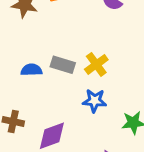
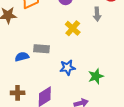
yellow cross: (96, 64) -> (73, 28), moved

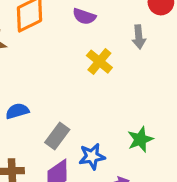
gray rectangle: (42, 49) -> (57, 136), moved, turned -56
blue star: (67, 68) -> (92, 156), moved

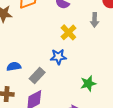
blue semicircle: (17, 111) -> (14, 67), moved
blue star: (92, 156) -> (58, 57), moved

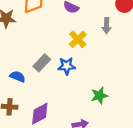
blue semicircle: (14, 67) -> (18, 77), turned 32
gray rectangle: (37, 76) -> (42, 63), moved

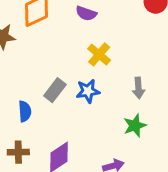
gray arrow: (107, 26) -> (138, 88), moved
blue semicircle: (18, 77) -> (25, 111), turned 70

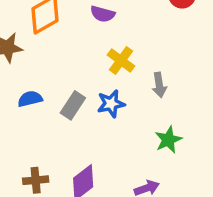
gray arrow: (138, 88) -> (159, 85), moved
blue semicircle: (25, 111) -> (30, 99), moved, turned -96

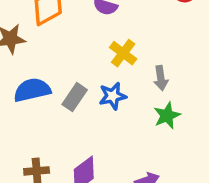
blue semicircle: (30, 99) -> (32, 90), size x1.5
green star: (168, 140) -> (167, 115), moved

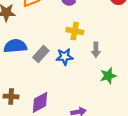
yellow cross: (123, 53) -> (75, 31), turned -35
green star: (167, 115) -> (108, 76), moved

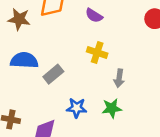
blue star: (65, 57) -> (77, 108), moved
green star: (108, 76) -> (112, 108), moved

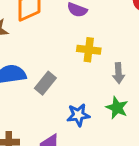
green star: (112, 108) -> (117, 108), turned -30

